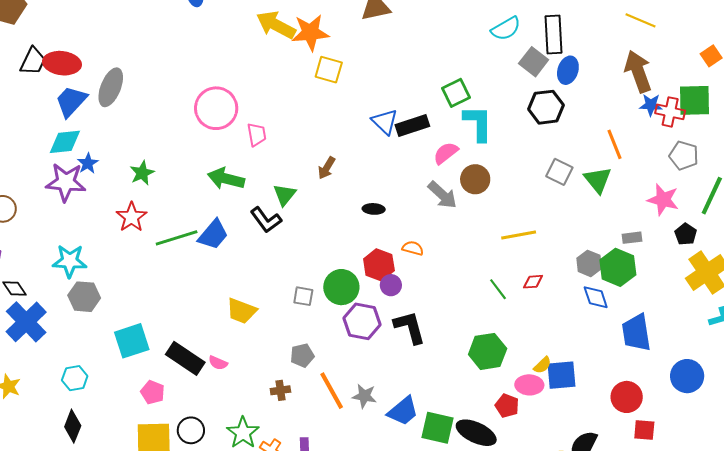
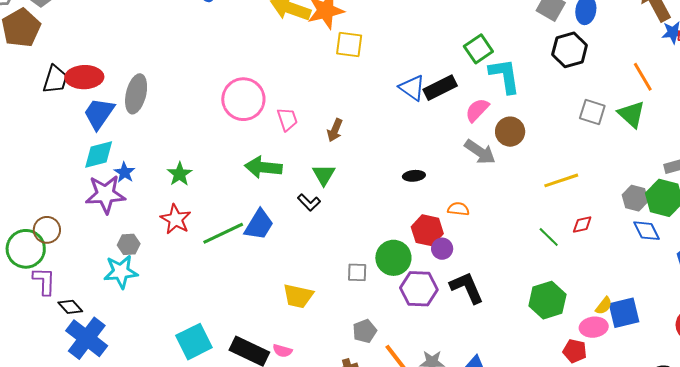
brown arrow: (327, 168) -> (335, 130), moved
black L-shape: (266, 220) -> (309, 202), size x0.7
gray hexagon: (84, 297) -> (129, 244), moved, size x0.7

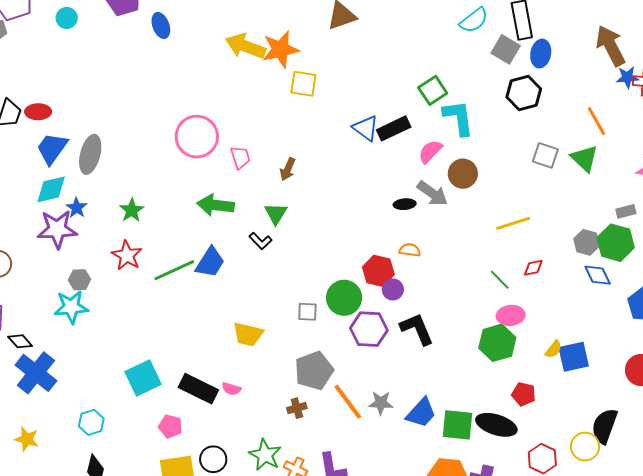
red ellipse: (84, 77) -> (38, 112), size x0.7
gray ellipse: (136, 94) -> (90, 154), moved
black ellipse: (414, 176) -> (405, 204), moved
pink ellipse: (594, 327) -> (511, 315), moved
gray pentagon: (365, 331) -> (314, 371), size x1.6

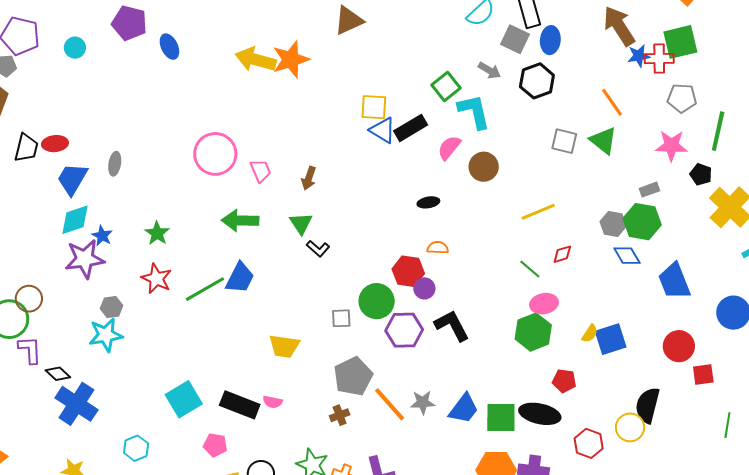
yellow square: (303, 84) -> (374, 107), moved
gray ellipse: (90, 154) -> (115, 164), moved, size x0.6
gray arrow: (432, 193) -> (489, 70), moved, size x0.7
black L-shape: (261, 241) -> (318, 249), moved

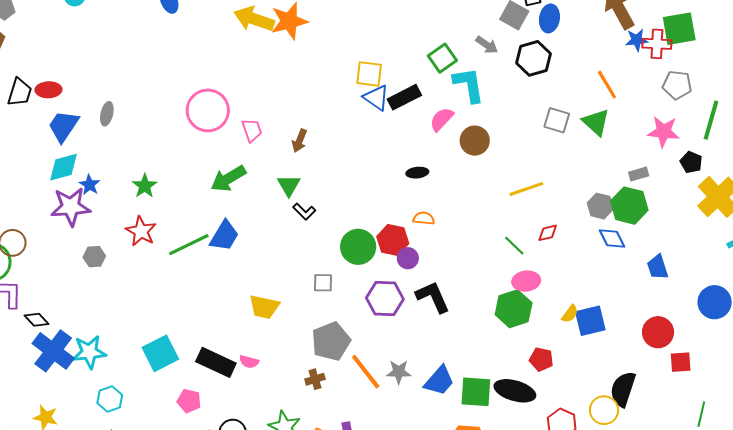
green arrow: (240, 220) -> (228, 178), turned -36
blue trapezoid: (674, 281) -> (658, 267), size x0.7
green circle: (377, 301) -> (358, 247), moved
cyan star: (106, 335) -> (89, 352), moved

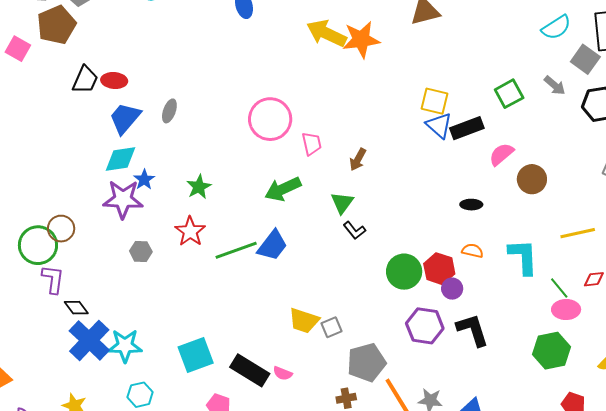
cyan L-shape: (469, 85) -> (523, 257), moved
pink ellipse: (526, 281) -> (566, 310), moved
gray square: (323, 283) -> (332, 327), moved, turned -30

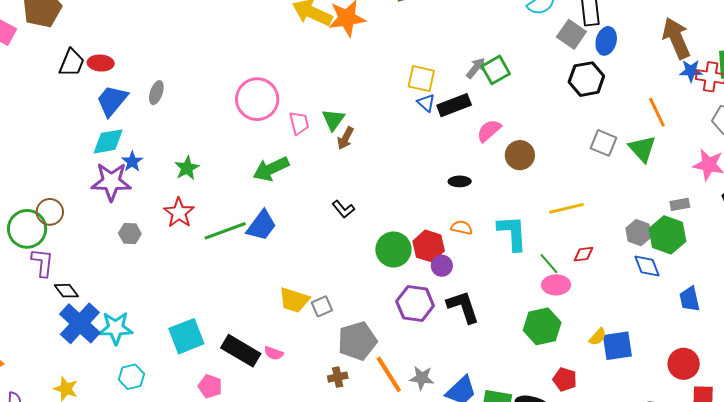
gray arrow: (555, 85) -> (476, 68), moved, turned -90
blue triangle: (439, 125) -> (426, 103), size x0.7
green triangle: (342, 203) -> (333, 120), moved

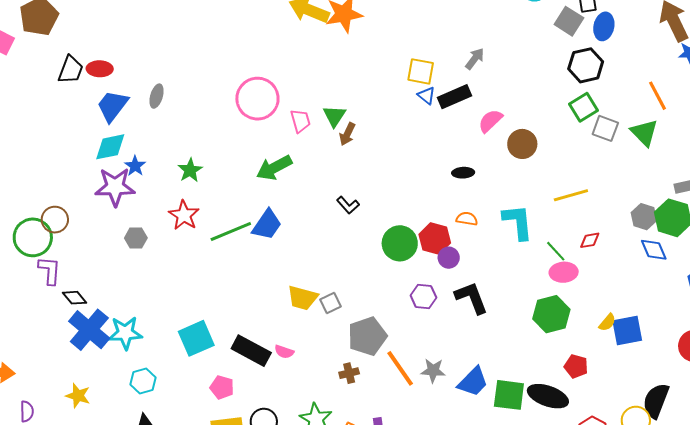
green square: (496, 70) -> (583, 107), moved
purple hexagon: (415, 304) -> (423, 296), size x0.7

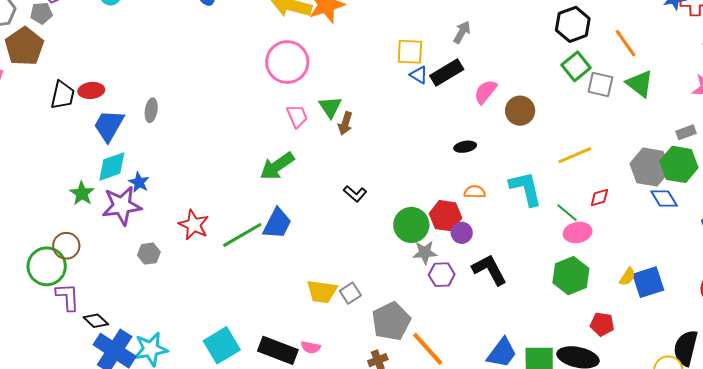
orange line: (658, 96) -> (626, 43), moved
pink circle: (257, 99) -> (287, 62), moved
green star: (190, 170) -> (82, 193), moved
gray hexagon: (644, 217) -> (650, 167), size x1.5
gray star: (433, 371) -> (425, 252), moved

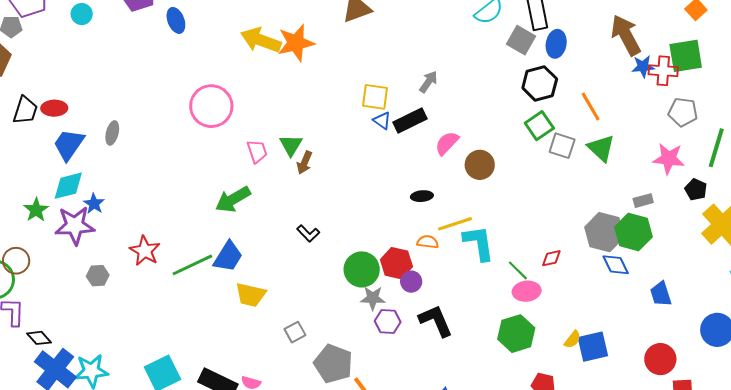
pink circle: (287, 62) -> (211, 106), moved
yellow line: (575, 155) -> (455, 224), moved
yellow trapezoid: (322, 292) -> (251, 295), moved
gray pentagon: (391, 321) -> (333, 364), turned -30

